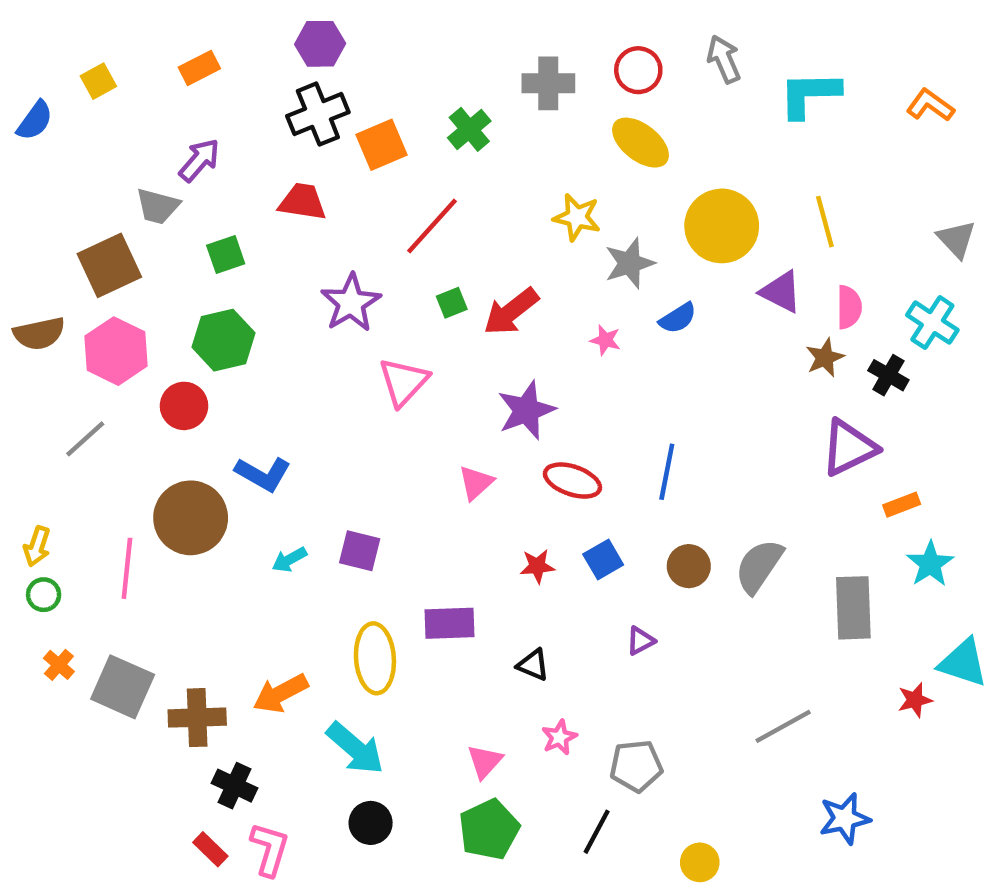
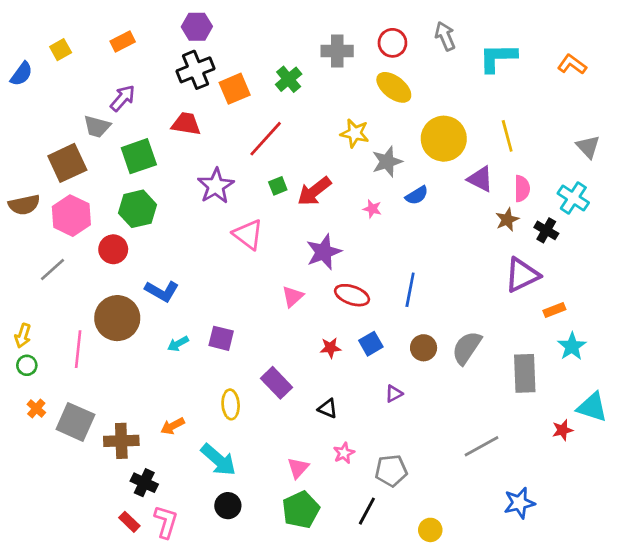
green square: (226, 254) -> (139, 156), size x1.5
pink triangle: (403, 382) -> (248, 234), turned -36
purple rectangle: (450, 623) -> (276, 383), turned 48
yellow ellipse: (375, 658) -> (231, 404), size x0.7
orange arrow: (281, 693) -> (173, 426), size x0.7

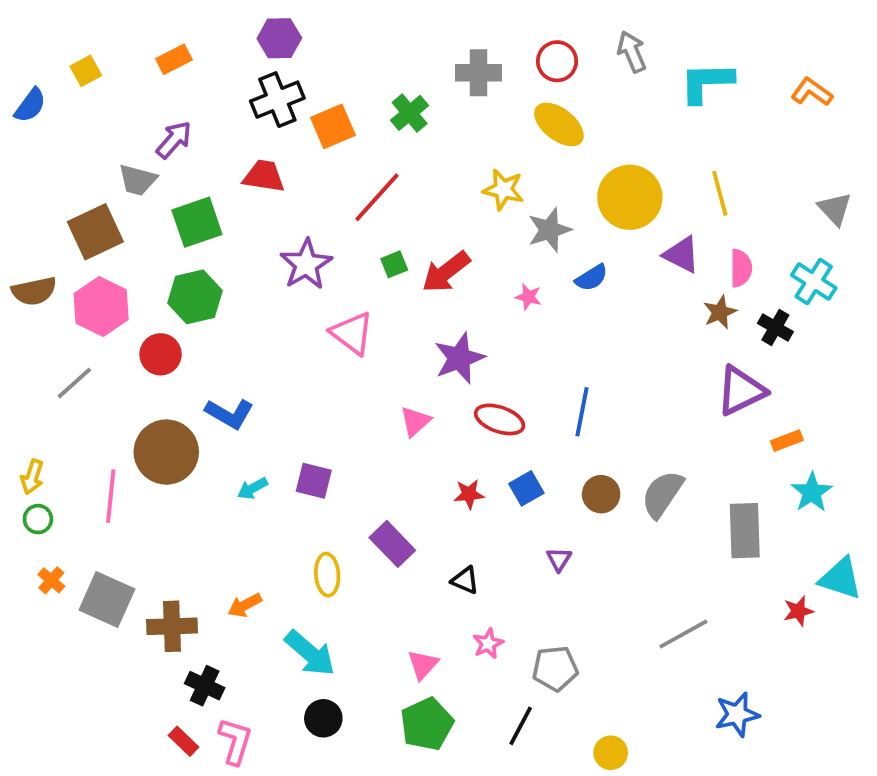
purple triangle: (394, 394) -> (559, 559), turned -30

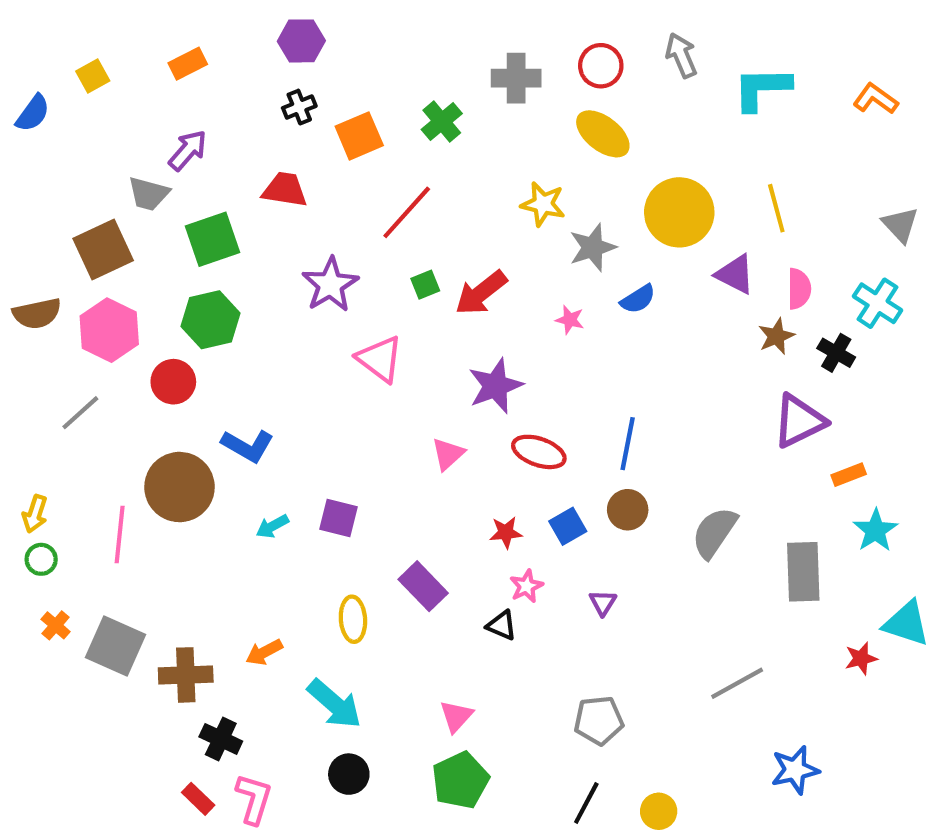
black cross: (277, 100) -> (299, 107), size x0.6
brown circle: (601, 494) -> (628, 510), moved
pink star: (488, 644) -> (526, 586), moved
black line: (521, 726) -> (586, 803), moved

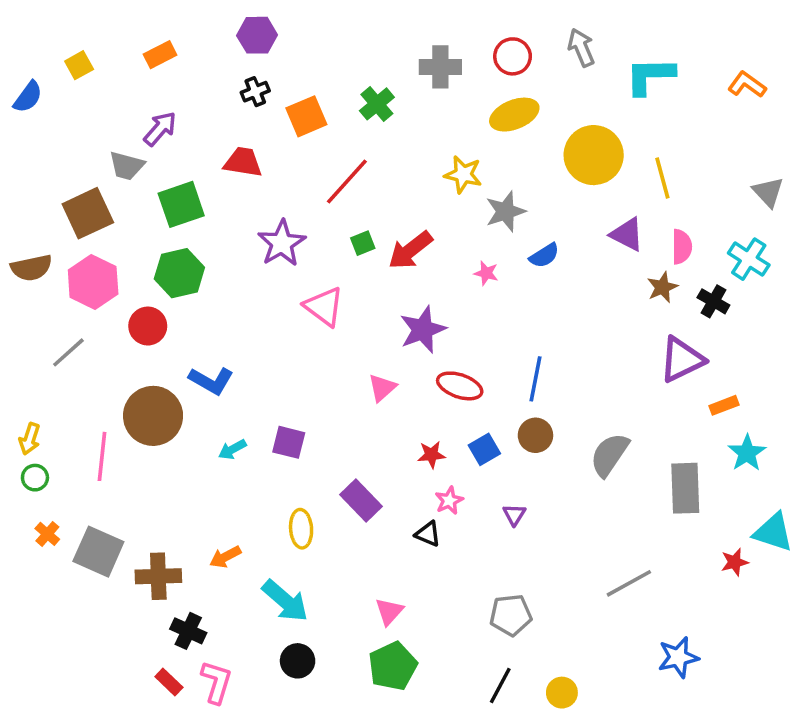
yellow ellipse: (603, 134) -> (514, 115), turned -60
yellow circle: (679, 212) -> (594, 155), moved

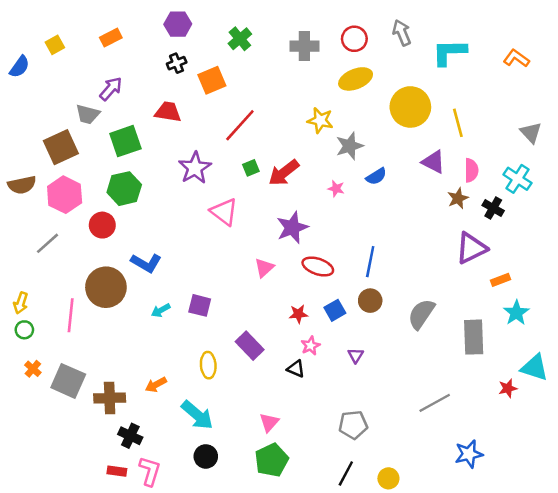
green cross: (377, 104) -> (240, 39), moved
red rectangle: (169, 682) -> (117, 471), turned -36

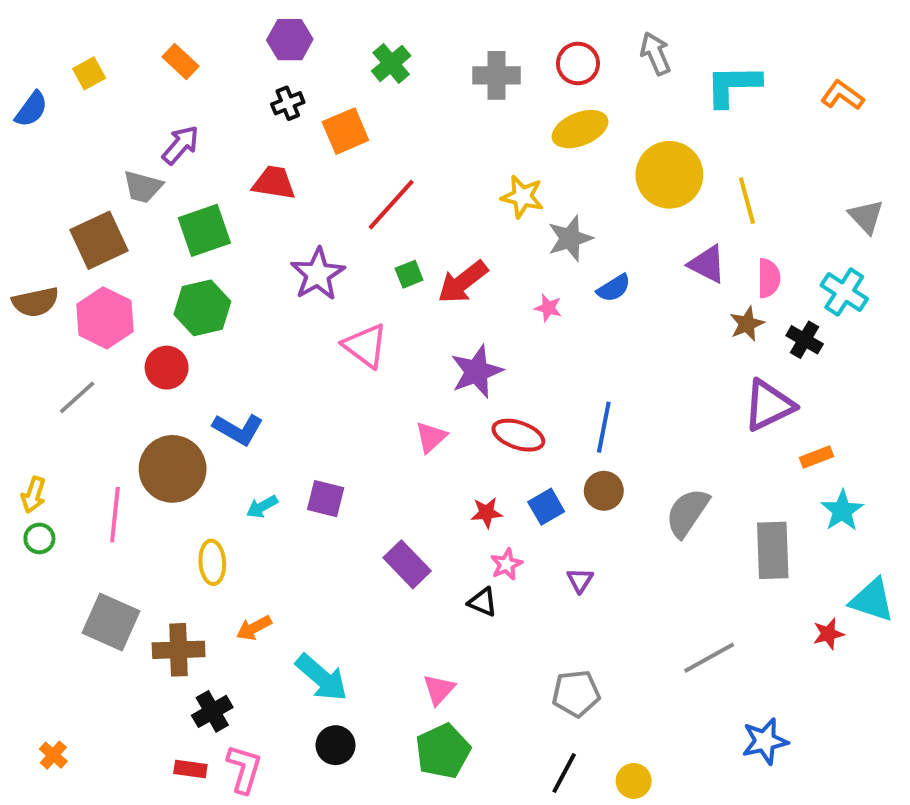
orange rectangle: (111, 38) -> (181, 62), turned 70
yellow ellipse: (208, 365) -> (212, 562), moved
orange cross: (33, 369) -> (53, 755), moved
black cross: (130, 436) -> (212, 711), turned 35

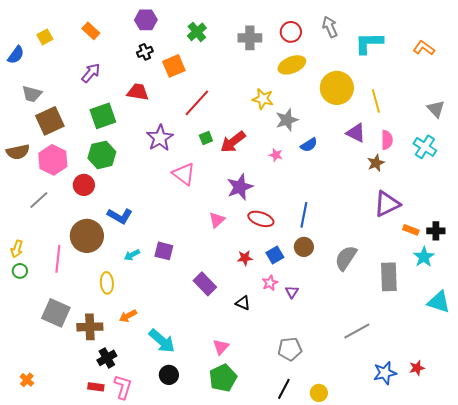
gray trapezoid: (143, 187) -> (32, 94), moved
black cross: (805, 340) -> (436, 231), moved, turned -30
orange rectangle: (816, 457) -> (411, 230), turned 42
pink star: (506, 564) -> (270, 283), moved
red star: (828, 634) -> (417, 368), moved

